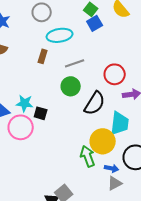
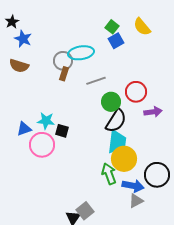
gray circle: (42, 12) -> (63, 61), moved
green circle: (71, 86) -> (111, 102), moved
cyan trapezoid: (120, 123) -> (117, 142), moved
blue arrow: (112, 168) -> (133, 186), size x1.5

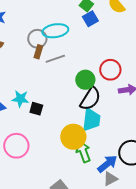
gray line: (96, 81) -> (55, 59), moved
pink circle: (42, 145) -> (16, 146), moved
yellow circle: (124, 159) -> (73, 137), moved
blue arrow: (133, 186) -> (107, 164), turned -50

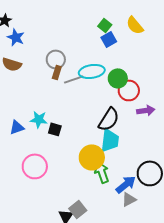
cyan ellipse: (55, 31) -> (92, 71), moved
green circle: (85, 80) -> (118, 78), moved

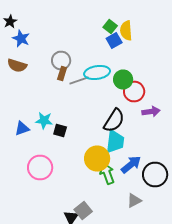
yellow semicircle: (135, 25) -> (126, 30), moved, turned 36
blue arrow: (126, 184) -> (131, 164), moved

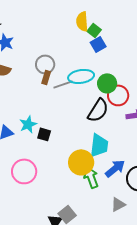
yellow semicircle: (126, 30) -> (82, 21), moved
cyan star: (44, 120) -> (28, 124), turned -30
black semicircle: (114, 120) -> (98, 110), moved

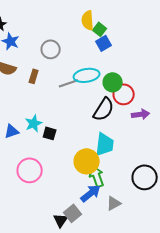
gray circle: (45, 64) -> (51, 49), moved
brown rectangle: (46, 77) -> (34, 76), moved
blue arrow: (115, 168) -> (91, 193), moved
gray triangle: (118, 204) -> (114, 203), moved

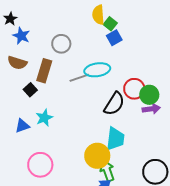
brown rectangle: (34, 76) -> (44, 71), size x1.6
green circle: (113, 82) -> (149, 95), moved
black square: (50, 133) -> (30, 90), moved, turned 32

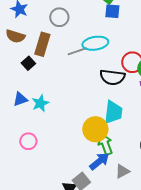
blue square: (114, 38) -> (112, 11), turned 35
black semicircle: (114, 104) -> (112, 77), turned 65
cyan star: (44, 118) -> (40, 103), moved
pink circle: (40, 165) -> (28, 141), moved, size x0.7

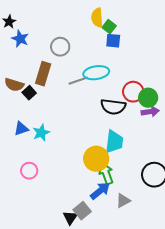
brown semicircle: (15, 36) -> (14, 85), moved

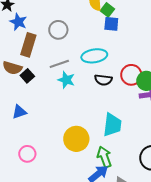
brown rectangle: (43, 74) -> (28, 45), moved
gray line: (78, 81) -> (59, 64), moved
black semicircle: (113, 107) -> (103, 80), moved, size x0.7
cyan star: (41, 133) -> (66, 80), moved, turned -30
yellow circle: (96, 159) -> (76, 139), moved

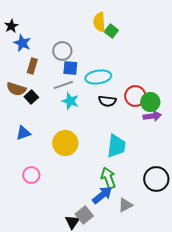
blue square: (111, 24) -> (70, 68), moved
brown rectangle: (28, 45) -> (32, 66), size x0.7
yellow circle: (76, 139) -> (65, 143), moved

